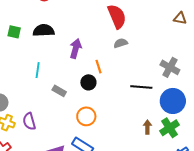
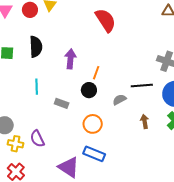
black semicircle: (44, 30) -> (36, 47), turned 100
gray semicircle: (121, 43) -> (119, 100), moved
orange line: (99, 67) -> (96, 73), turned 48
brown arrow: (147, 127) -> (145, 121), moved

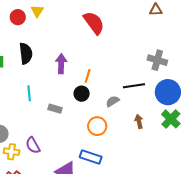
orange circle: (93, 124) -> (97, 126), moved

